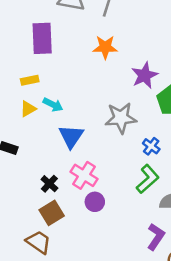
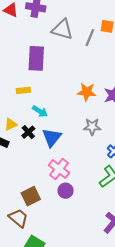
orange star: (105, 47) -> (87, 92), moved
yellow triangle: (28, 109) -> (11, 124), moved
gray star: (121, 118) -> (92, 127), size x0.7
black cross: (49, 184) -> (28, 132), moved

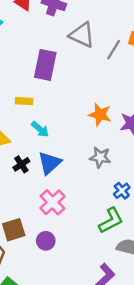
black cross: (28, 132) -> (21, 164), moved
purple circle: (66, 191) -> (46, 241), moved

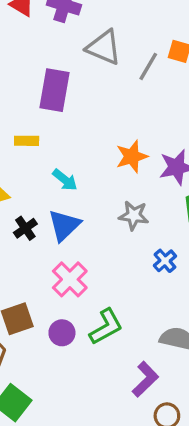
orange star: (100, 115) -> (132, 156), turned -30
cyan arrow: (40, 129) -> (65, 180), moved
green L-shape: (111, 220) -> (106, 327), moved

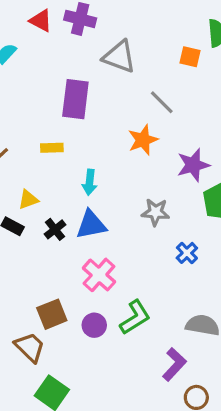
gray line: (148, 66) -> (162, 102), moved, turned -72
orange star: (132, 156) -> (143, 140), moved
cyan arrow: (65, 180) -> (90, 182), turned 60
blue triangle: (64, 225) -> (91, 225), turned 36

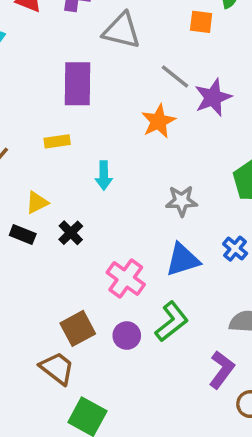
purple star: (193, 165) -> (213, 97), moved
blue triangle: (91, 225) -> (183, 260), moved
blue cross: (187, 253) -> (235, 249), moved

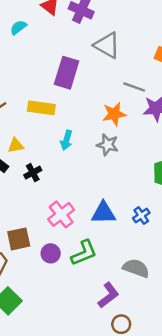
gray line: (175, 77) -> (134, 87), turned -35
yellow rectangle: (57, 141) -> (41, 108), size x1.5
gray star: (182, 201) -> (108, 145), moved

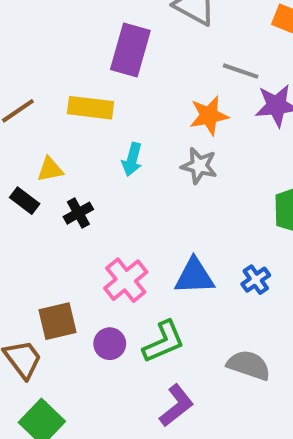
purple L-shape: (108, 295) -> (176, 406), moved

